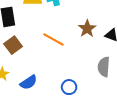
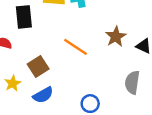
brown square: (13, 45) -> (38, 67), moved

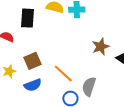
orange line: (76, 47) -> (63, 74), moved
gray semicircle: (132, 82) -> (89, 87), moved

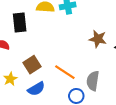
brown star: (101, 47) -> (98, 39), turned -30

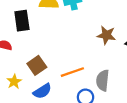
orange line: (65, 72) -> (72, 72), turned -50

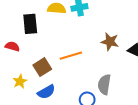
orange line: (72, 72) -> (71, 56), moved

